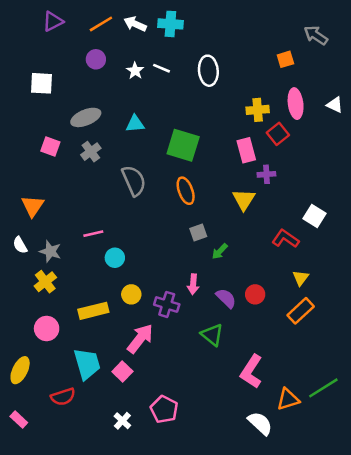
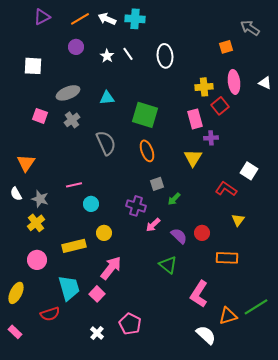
white line: (162, 68) -> (128, 54), turned 32
pink arrow: (193, 284) -> (153, 225), turned 42
purple cross: (167, 304) -> (136, 206), moved
orange rectangle: (301, 311) -> (227, 258), moved, turned 45

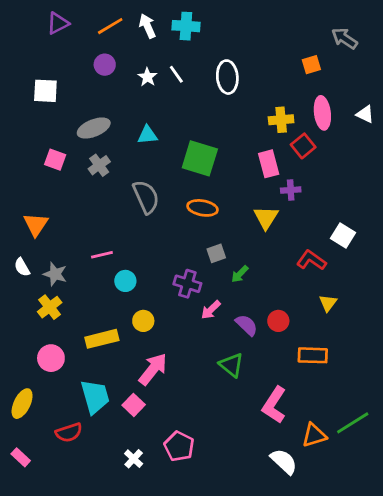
white arrow: (107, 19) -> (147, 26), turned 42
orange ellipse: (147, 151) -> (203, 208), turned -60

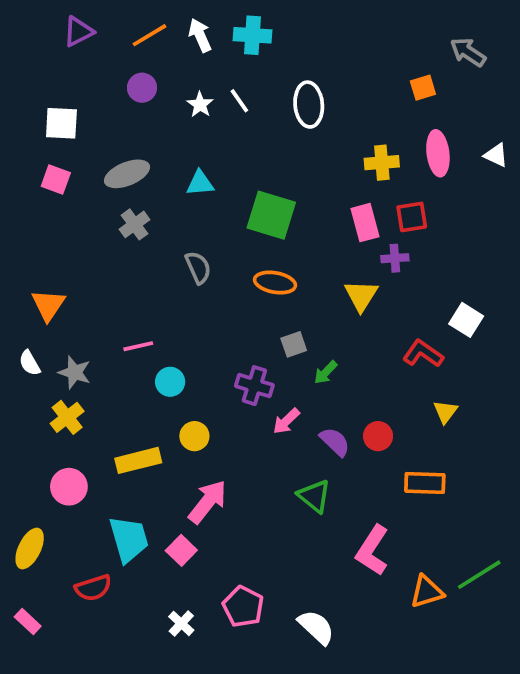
red square: (303, 146) -> (412, 217), moved, turned 30
pink square: (55, 160) -> (56, 179), moved
gray semicircle: (146, 197) -> (198, 268), size x0.7
white semicircle: (284, 461) -> (316, 627), moved

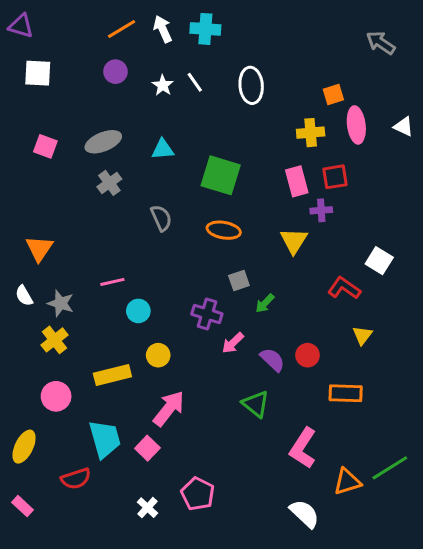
purple triangle: (78, 31) -> (21, 26), moved, turned 44
orange square: (423, 88) -> (333, 95), moved
white square: (61, 123) -> (38, 73), moved
white semicircle: (316, 627) -> (304, 514), moved

